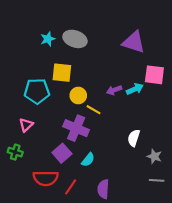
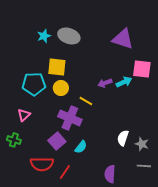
yellow circle: (78, 96) -> (61, 88), moved
white semicircle: (134, 138) -> (123, 138), moved
purple semicircle: (103, 189) -> (110, 174), moved

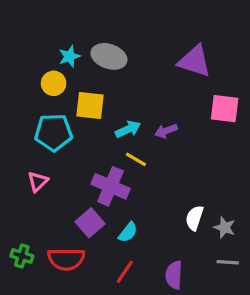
cyan arrow: (124, 82) -> (128, 129), moved
yellow circle: (61, 88) -> (54, 83), moved
green cross: (14, 140) -> (22, 256), moved
red line: (65, 172) -> (125, 272), moved

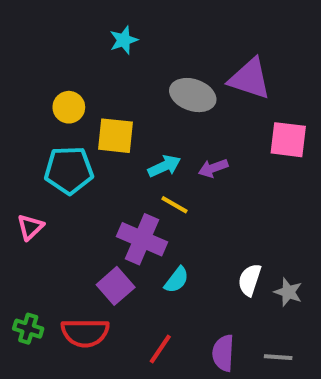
cyan star: (69, 56) -> (124, 40), moved
gray ellipse: (109, 56) -> (193, 95), moved
pink triangle: (38, 182) -> (30, 227), moved
cyan semicircle: (128, 232) -> (177, 280), moved
gray line: (228, 262) -> (278, 357), moved

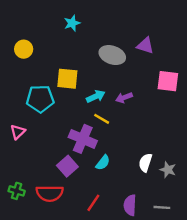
purple triangle: (250, 79) -> (145, 46), size x0.7
yellow circle: (69, 107) -> (24, 49), moved

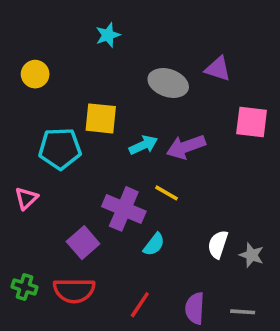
purple arrow: (124, 98) -> (186, 147), size x1.5
yellow line: (102, 119) -> (166, 193), moved
purple square: (67, 166) -> (83, 243), moved

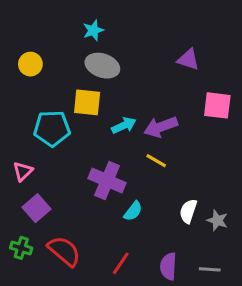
gray ellipse: (168, 83) -> (102, 66), moved
yellow line: (166, 193) -> (156, 161), moved
purple square: (83, 243) -> (37, 208), moved
red semicircle: (74, 291) -> (64, 251), turned -140

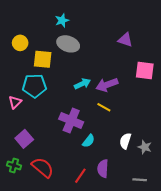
yellow square: (87, 102) -> (43, 59), moved
pink triangle: (23, 171) -> (15, 102), moved
purple semicircle: (168, 266) -> (103, 169), moved

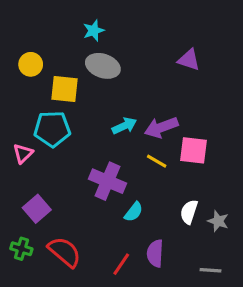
pink square: (145, 70) -> (194, 150), moved

